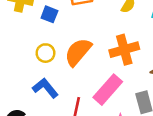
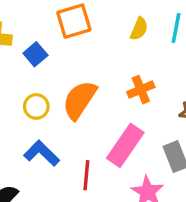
blue square: (49, 14) -> (35, 54), turned 35
orange cross: (124, 50) -> (141, 90), size x0.7

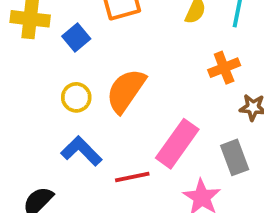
orange cross: (141, 90) -> (224, 68), moved
red line: (86, 175) -> (132, 177), turned 72

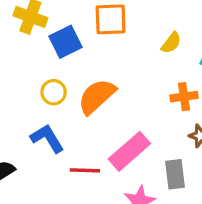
blue square: (76, 37) -> (66, 42), size x1.4

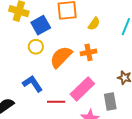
yellow semicircle: (171, 43) -> (94, 24), moved
yellow circle: (54, 92) -> (36, 47), moved
orange cross: (184, 97) -> (89, 52), moved

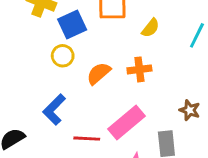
orange semicircle: (61, 57) -> (99, 73), size x0.7
blue L-shape: (33, 84) -> (54, 110), turned -105

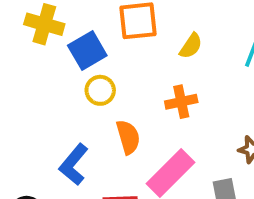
yellow circle: (63, 56) -> (100, 90), moved
orange semicircle: (99, 73) -> (128, 137), moved, turned 120

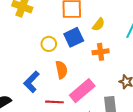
blue square: (87, 51) -> (74, 37), moved
orange cross: (181, 102) -> (101, 52), moved

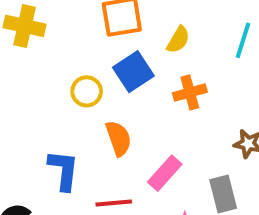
blue L-shape: (32, 82) -> (64, 170), turned 150
pink rectangle: (82, 91) -> (165, 173), size x0.7

